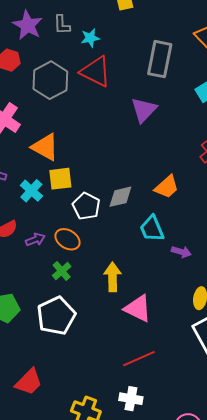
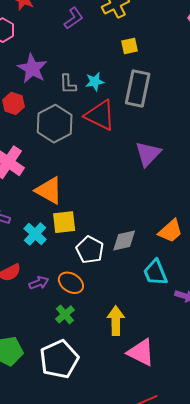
gray L-shape: (62, 25) -> (68, 84), moved
gray rectangle: (160, 59) -> (138, 88), moved

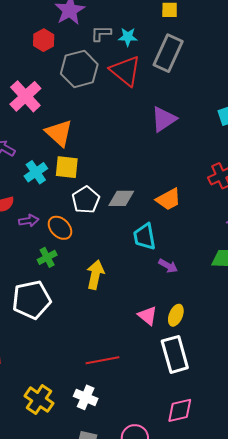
gray L-shape: (68, 84) -> (101, 33), turned 80
pink triangle: (141, 352) -> (148, 316), moved, size x0.7

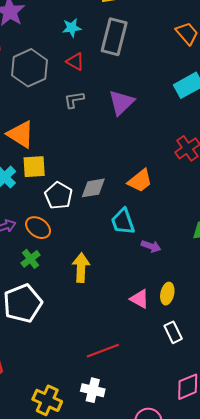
gray L-shape: (101, 33) -> (74, 100), moved
red triangle: (125, 71) -> (75, 62), size x0.6
white rectangle: (175, 354) -> (173, 332), size x0.6

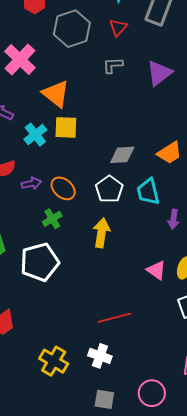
red triangle: (75, 62) -> (118, 27), turned 36
white pentagon: (59, 196) -> (109, 189), moved
purple arrow: (151, 246) -> (173, 219), turned 72

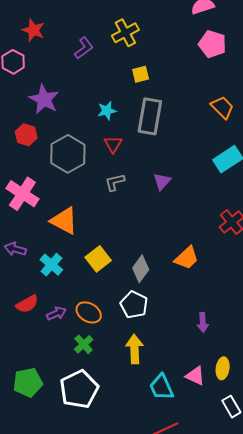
purple triangle: (159, 73) -> (162, 181), size x0.7
yellow square: (66, 127) -> (98, 259), moved, turned -30
gray diamond: (122, 155) -> (141, 269), turned -40
cyan trapezoid: (148, 192) -> (161, 387), moved

